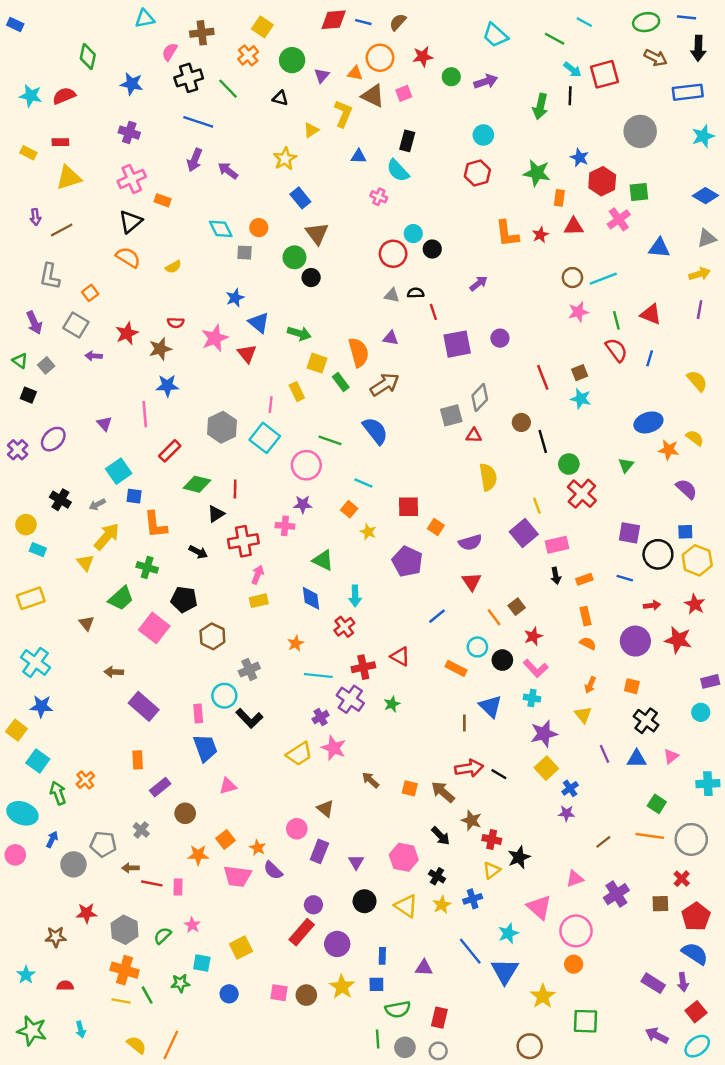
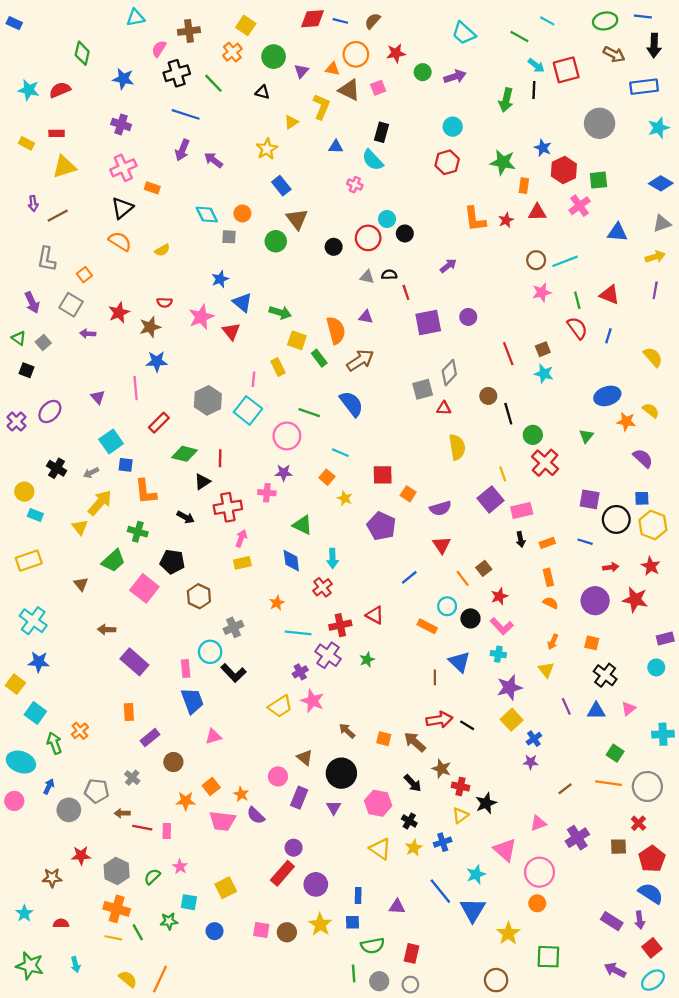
black circle: (311, 278) -> (334, 247), moved
black circle: (365, 901) -> (341, 773), moved, size x1.4

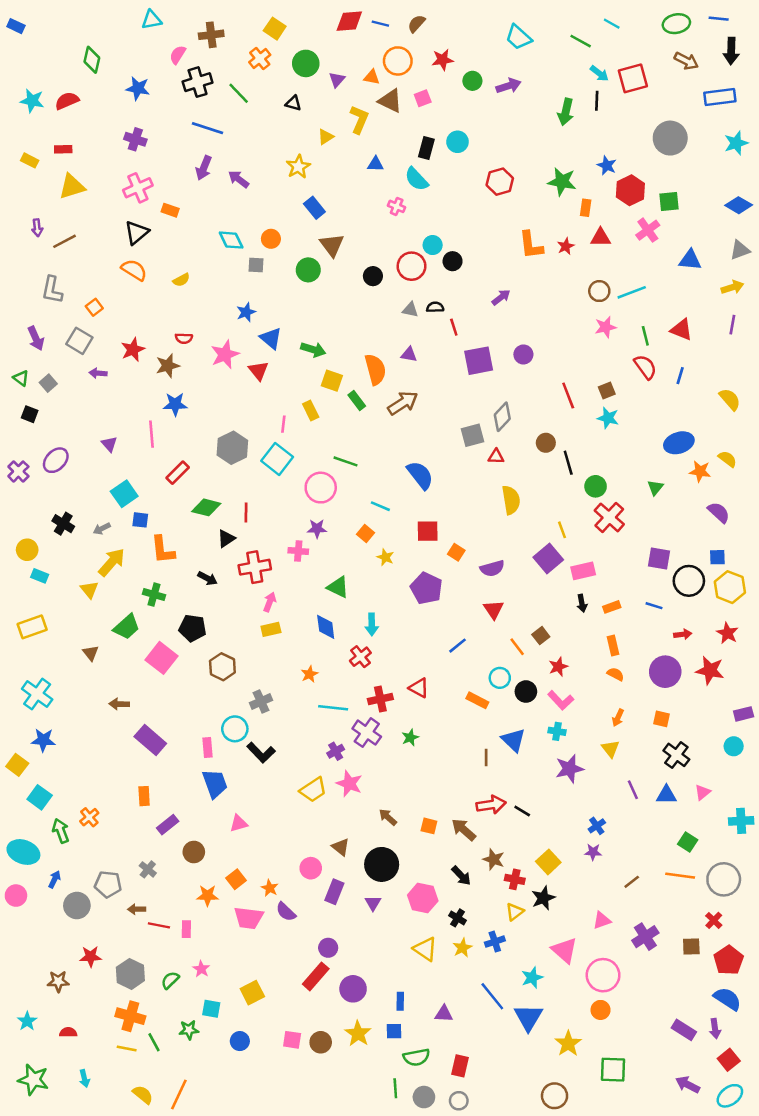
cyan circle: (453, 127) -> (457, 142), moved
blue semicircle: (351, 404) -> (420, 475), moved
yellow square: (512, 720) -> (548, 862), moved

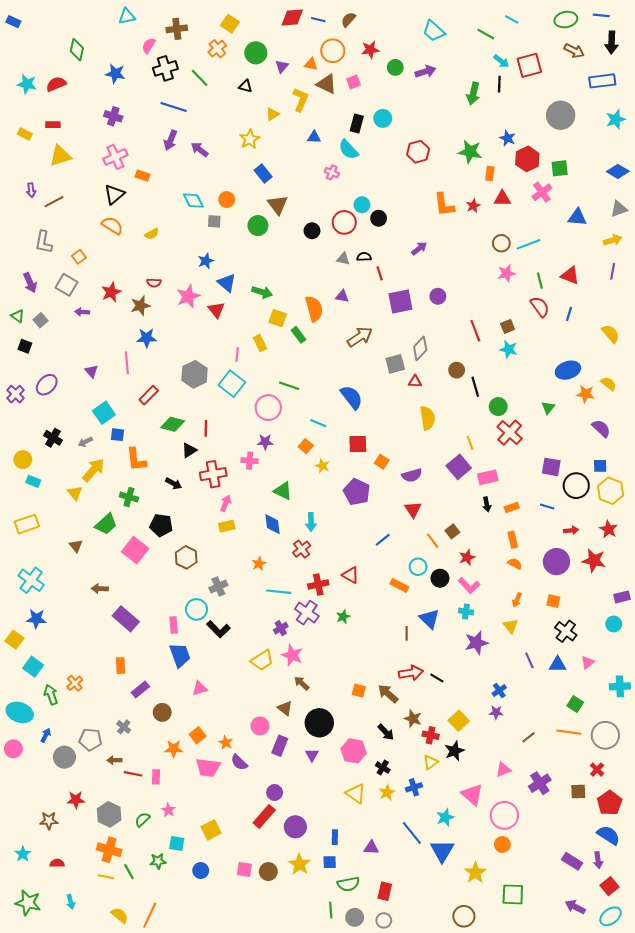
brown arrow: (403, 403) -> (360, 337), moved
brown arrow: (388, 817) -> (302, 683), moved

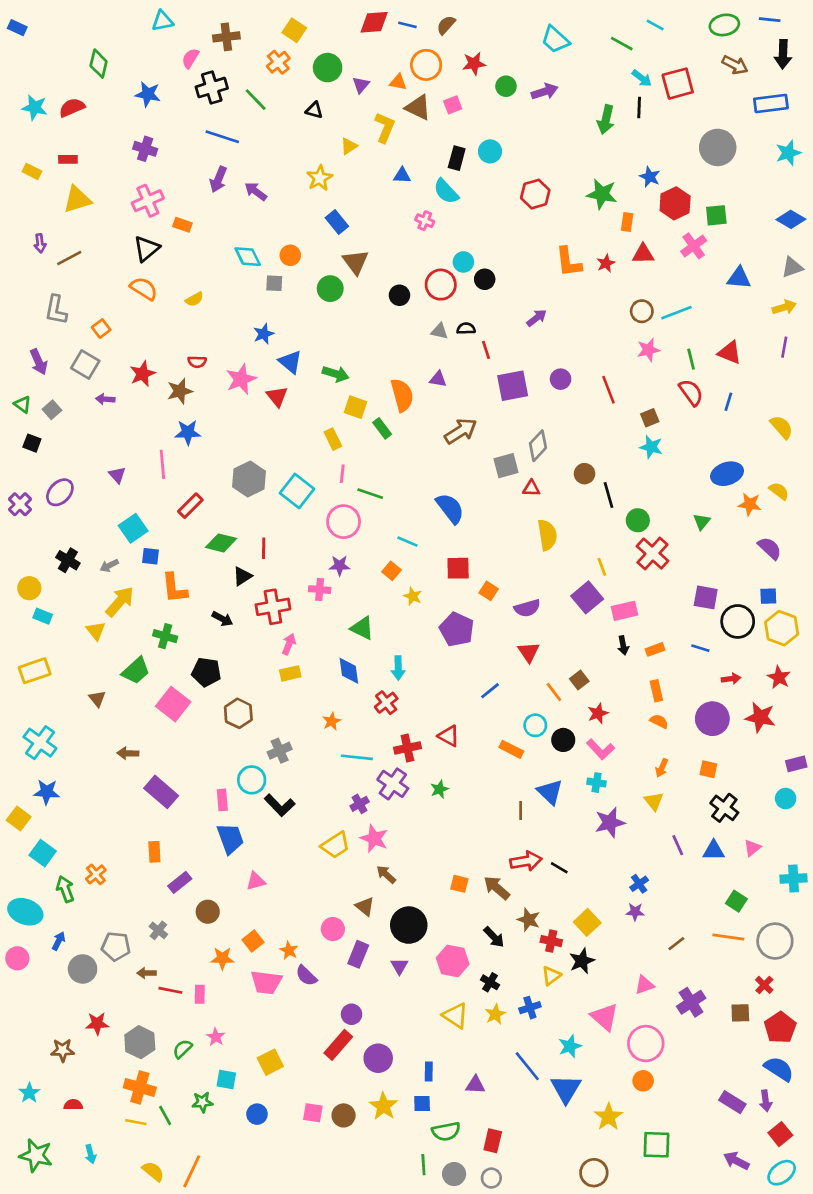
red line: (475, 331) -> (609, 390), moved
pink line: (237, 355) -> (342, 474), moved

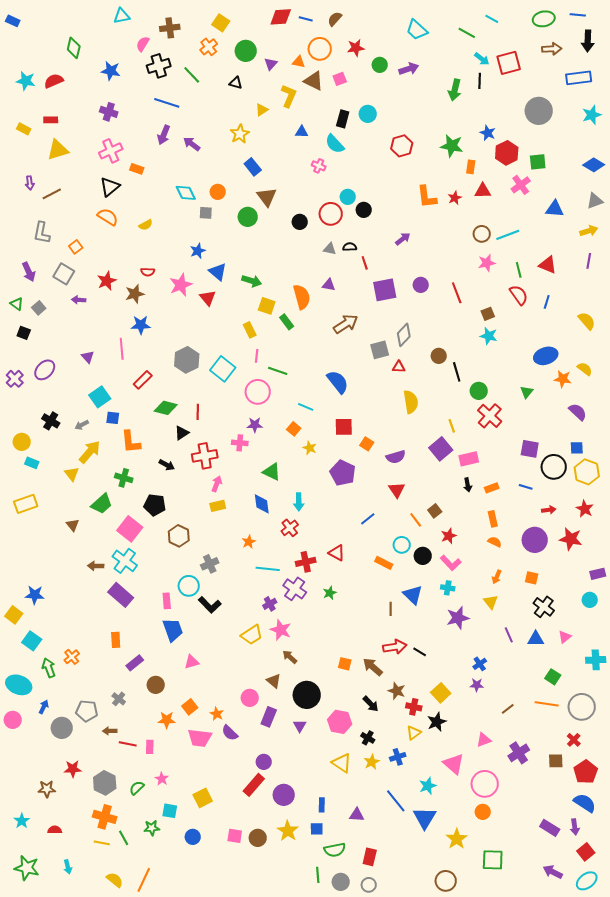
brown arrow: (735, 65) -> (552, 49), turned -30
cyan cross: (40, 743) -> (125, 561), moved

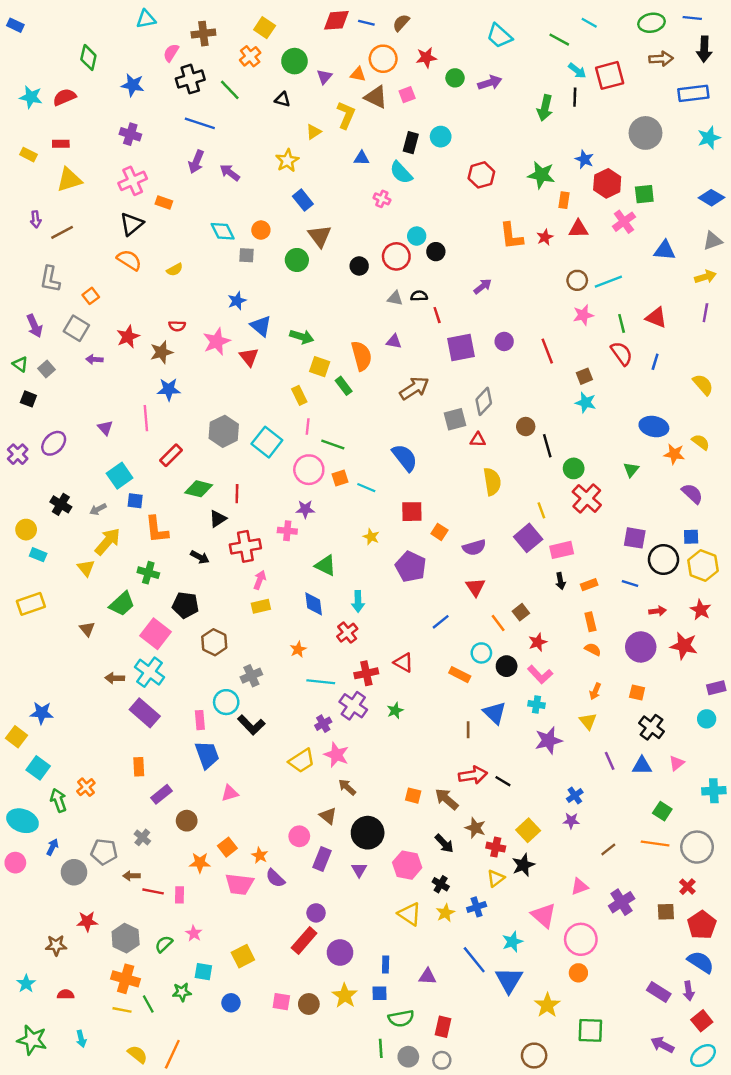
blue ellipse: (546, 356) -> (654, 427), turned 30
orange square: (294, 429) -> (340, 478), moved, turned 32

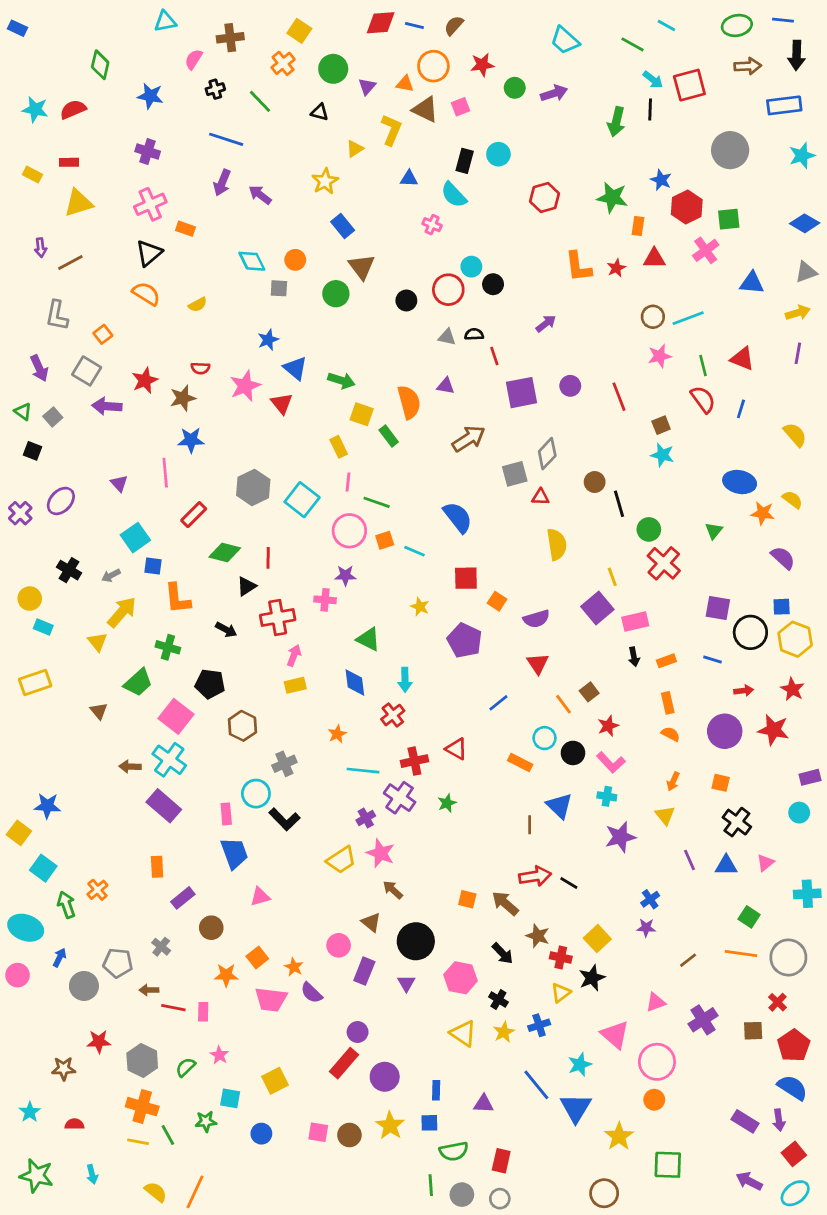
black cross: (190, 79) -> (215, 89), size x0.6
purple arrow: (94, 359) -> (107, 406), size x1.5

